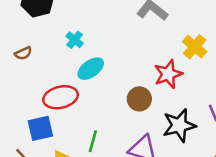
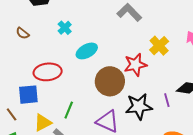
brown semicircle: (23, 53) -> (23, 33), turned 56
cyan ellipse: (91, 69) -> (87, 51), moved
brown circle: (139, 99) -> (110, 81), size x1.5

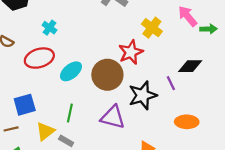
cyan ellipse: (87, 51) -> (71, 71), moved
red ellipse: (48, 72) -> (39, 58), moved
brown line: (12, 114) -> (11, 129), turned -56

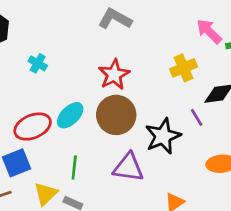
yellow cross: (152, 28) -> (184, 68), moved, turned 36
red star: (131, 52) -> (114, 75), moved
red ellipse: (39, 58) -> (33, 127), moved

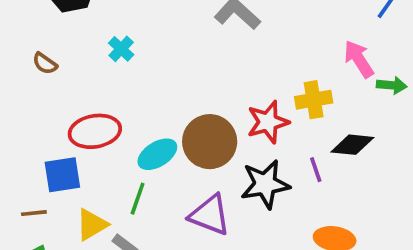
red star: (114, 75) -> (268, 122), moved
cyan ellipse: (70, 115) -> (157, 154), moved

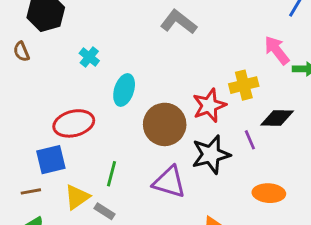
brown semicircle: (45, 63) -> (21, 52), moved, turned 36
cyan ellipse: (157, 154) -> (124, 90), moved, turned -36

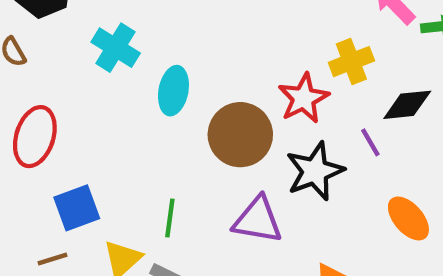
cyan cross: (89, 57) -> (116, 48), size x1.5
red ellipse: (74, 123) -> (35, 137), moved, turned -51
orange ellipse: (269, 193) -> (408, 218), turned 52

